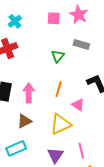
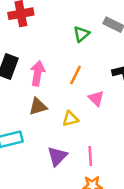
brown triangle: (24, 121) -> (38, 106), moved
yellow triangle: (61, 124) -> (70, 119), size x0.6

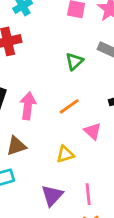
orange line: (75, 75) -> (69, 106), turned 30
brown triangle: (38, 106) -> (16, 146), moved

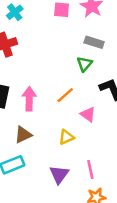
green triangle: (74, 61) -> (84, 64), moved

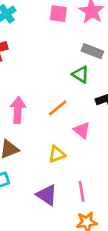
green triangle: (84, 64) -> (81, 74), turned -42
purple triangle: (59, 174) -> (47, 195), turned -35

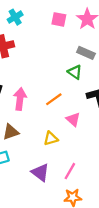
pink line: (82, 191) -> (70, 171), turned 36

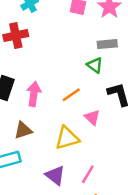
gray rectangle: (86, 53) -> (107, 44), turned -30
yellow triangle: (51, 138) -> (67, 138), size x1.5

